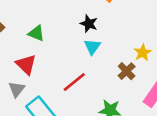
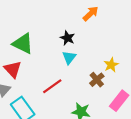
green triangle: (36, 33) -> (23, 43), size x1.5

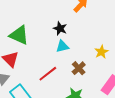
cyan triangle: (69, 57) -> (62, 46), turned 40
brown cross: (97, 80) -> (79, 68), moved

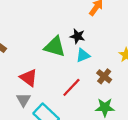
green triangle: (19, 35) -> (55, 47), moved

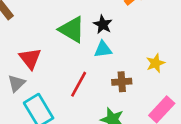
brown cross: (104, 76) -> (122, 82), turned 32
red line: (71, 87) -> (79, 84), turned -30

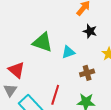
black star: (103, 24) -> (90, 31), moved
red line: (79, 84) -> (55, 95), moved

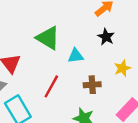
red line: (55, 95) -> (51, 86), moved

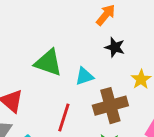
brown cross: (92, 85) -> (110, 106), size x1.6

